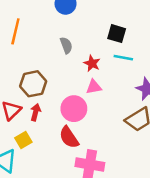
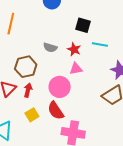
black square: (117, 34) -> (83, 25), moved
gray semicircle: (66, 45) -> (50, 47), moved, turned 128
yellow square: (23, 140) -> (32, 115), moved

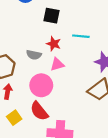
black square: (83, 25) -> (51, 16), moved
gray semicircle: (50, 47) -> (34, 55), moved

